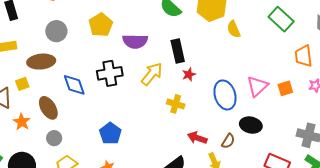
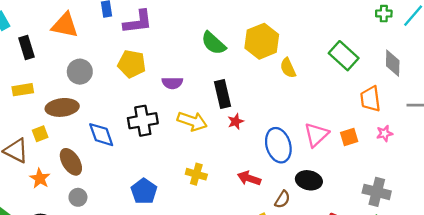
yellow pentagon: (101, 25) -> (132, 64), turned -30
purple semicircle: (135, 41) -> (172, 83), size x0.7
yellow arrow: (152, 74) -> (192, 121), turned 70
yellow cross: (176, 104) -> (196, 174), moved
red arrow: (197, 138) -> (249, 178), moved

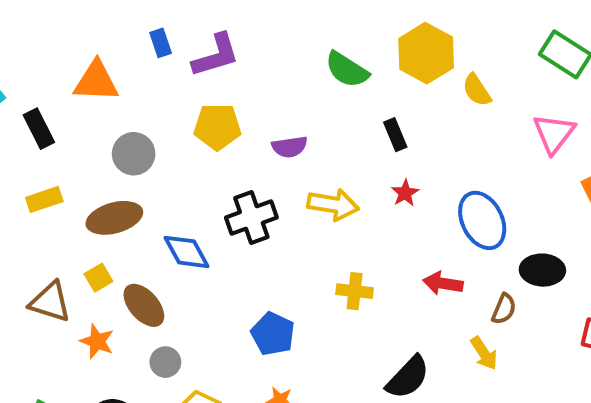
black rectangle: (222, 94) -> (395, 135), moved, size x0.7
yellow square: (40, 134) -> (98, 278), moved
pink triangle: (316, 135) -> (554, 133), moved

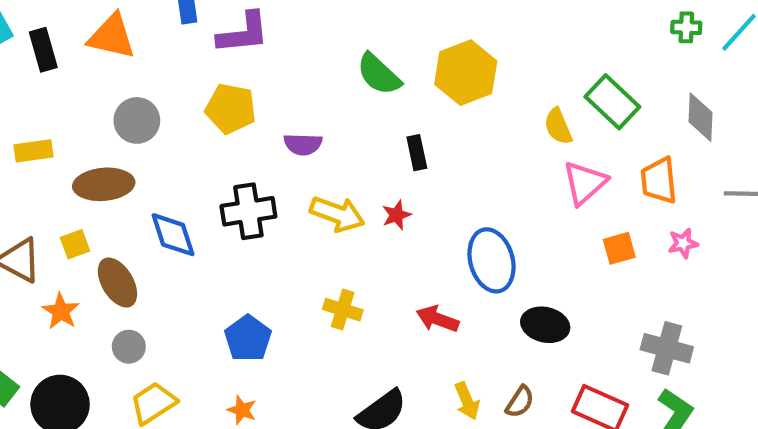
yellow semicircle: (477, 90) -> (558, 126), moved
black rectangle: (39, 129) -> (43, 50), moved
red star: (405, 193) -> (397, 215), moved
brown semicircle: (504, 309) -> (520, 402), moved

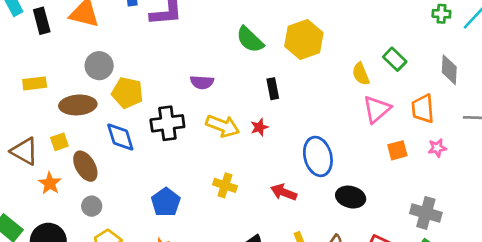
green rectangle: (612, 102) -> (395, 59), size x0.7
yellow pentagon: (231, 109) -> (127, 93), moved

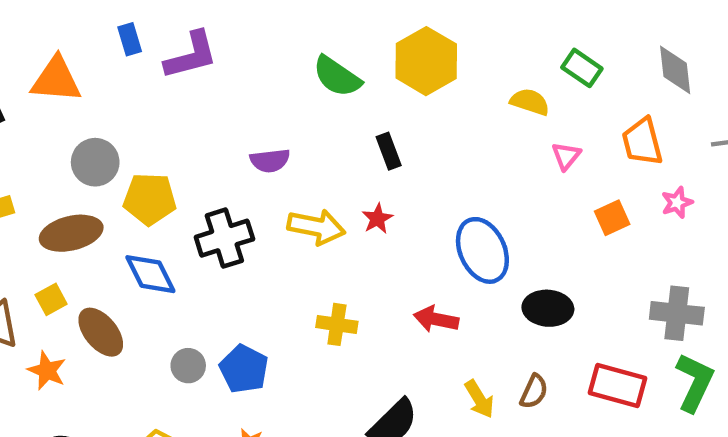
yellow semicircle: (361, 74) -> (530, 102), turned 140
pink triangle: (377, 109) -> (566, 156), size x0.6
gray circle: (92, 206) -> (188, 366), moved

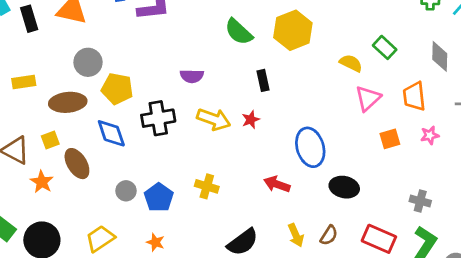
pink triangle: (566, 156) -> (368, 98), size x1.5
gray cross: (677, 313) -> (420, 201), size x0.7
yellow cross: (337, 324) -> (207, 186), moved

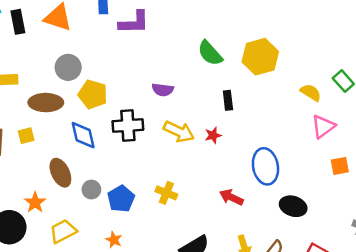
brown ellipse: (77, 164) -> (60, 173), moved
orange star: (42, 182) -> (35, 202), moved

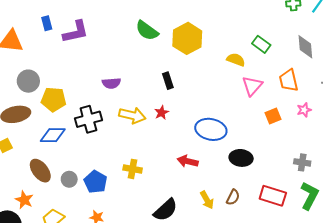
green semicircle: (210, 53) -> (147, 31), moved
blue diamond: (83, 135) -> (53, 135), turned -65
blue ellipse: (265, 166) -> (211, 129), turned -56

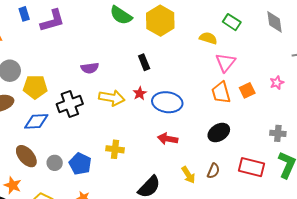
orange trapezoid: (289, 80) -> (221, 93), moved
blue ellipse: (211, 129) -> (167, 102), moved
black ellipse: (241, 158) -> (219, 133), turned -35

